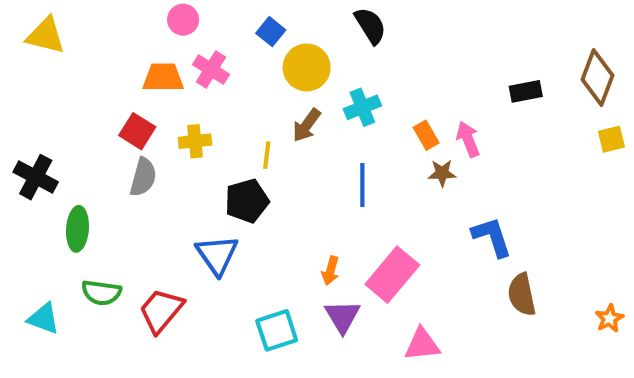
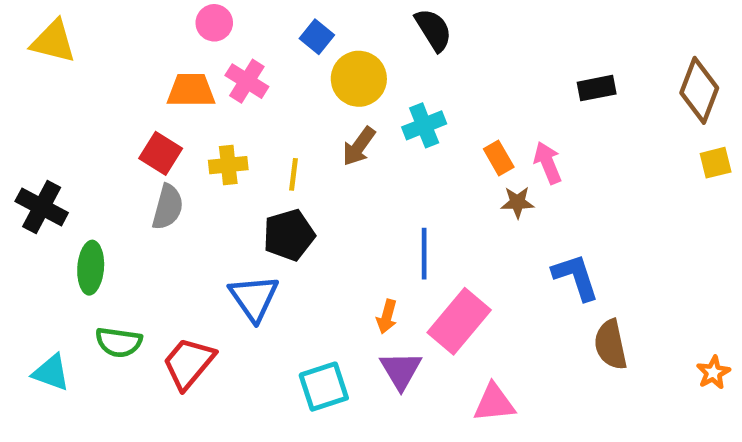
black rectangle: (526, 91) -> (597, 88), moved
yellow line: (267, 155) -> (294, 174), moved
blue line: (362, 185) -> (424, 254), moved

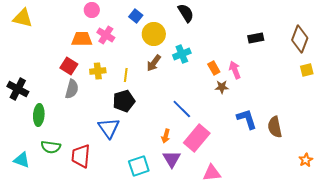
blue line: (424, 254) -> (182, 109), turned -45
brown semicircle: (611, 345) -> (275, 127), moved
red trapezoid: (189, 363) -> (81, 156), turned -35

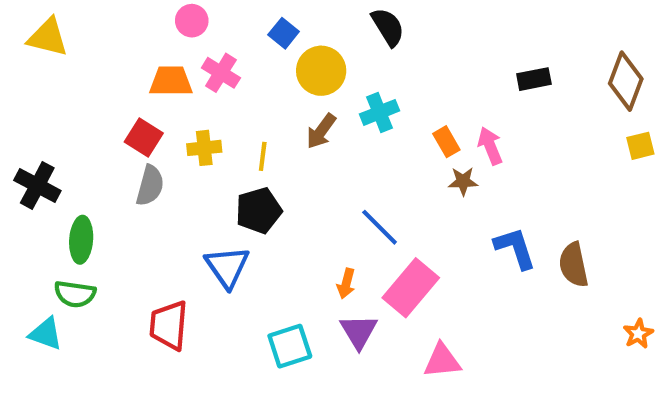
green semicircle: (51, 147) -> (75, 294), moved

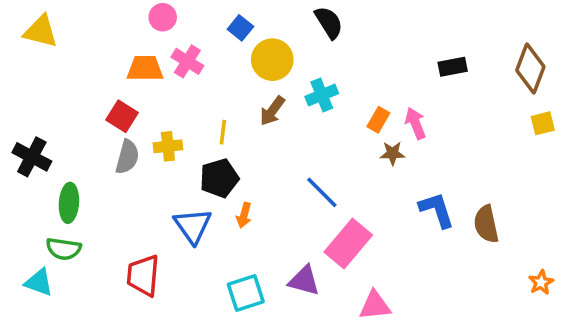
orange rectangle: (446, 142) -> (378, 120), turned 60
yellow cross: (204, 148) -> (168, 146), moved
orange arrow: (346, 284) -> (244, 215), moved
purple triangle: (359, 332) -> (304, 281), turned -44

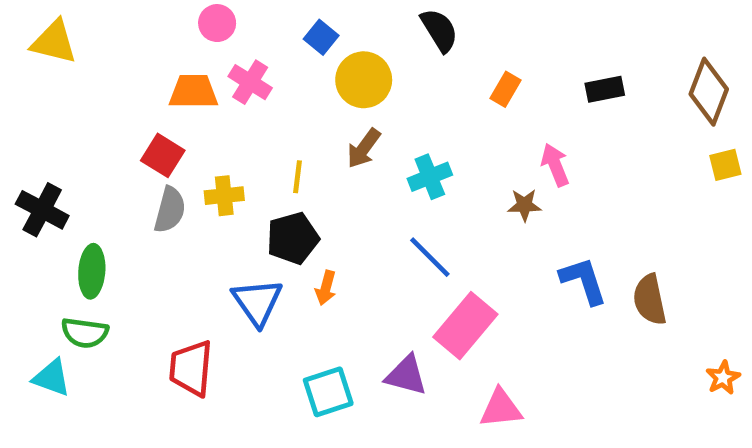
cyan cross: (322, 95) -> (430, 177), moved
orange rectangle: (378, 120) -> (505, 89), moved

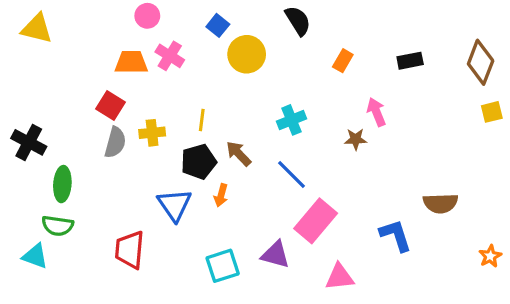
brown arrow: (364, 148) -> (239, 154), moved, turned 100
blue L-shape: (584, 281) -> (396, 235), moved
brown semicircle: (650, 300) -> (441, 203), turned -80

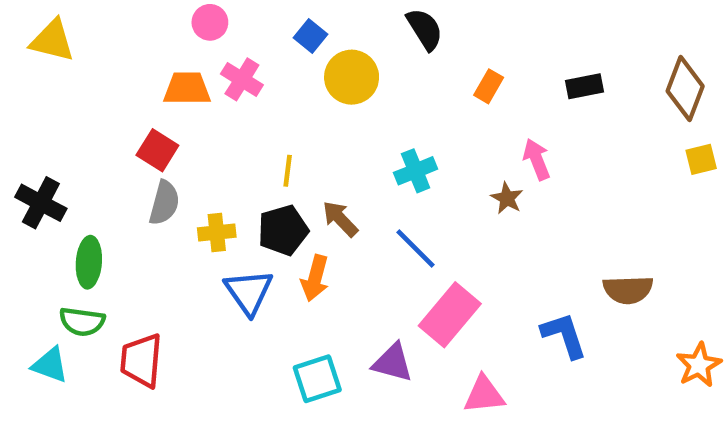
yellow cross: (152, 133) -> (217, 232), moved
brown star: (356, 139) -> (507, 198), turned 30
orange arrow: (221, 195) -> (315, 278), size x1.4
red trapezoid: (130, 250) -> (141, 360), moved
orange star: (490, 256) -> (699, 365), size x1.4

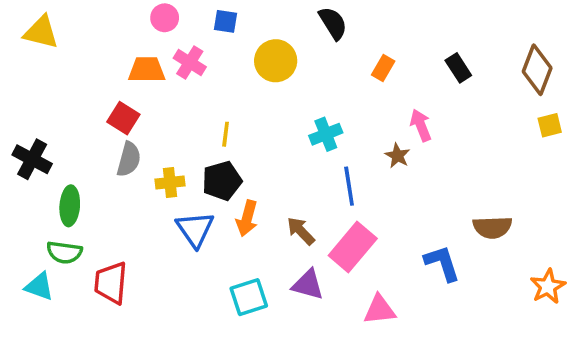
blue square: (310, 36) -> (226, 21), moved, turned -30
black rectangle: (585, 86) -> (458, 68), turned 68
brown arrow: (340, 219) -> (301, 231), moved
blue line: (416, 248) -> (349, 186), moved, turned 36

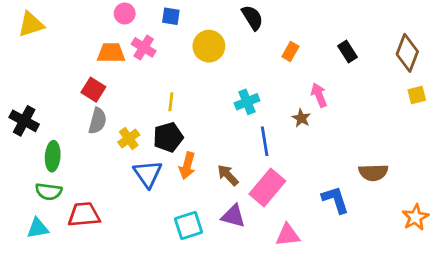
yellow triangle: (41, 32) -> (31, 24), turned -32
yellow cross: (170, 183) -> (129, 139), turned -30
red trapezoid: (111, 283) -> (84, 215), turned 80
cyan triangle: (39, 286) -> (38, 228), moved, turned -30

